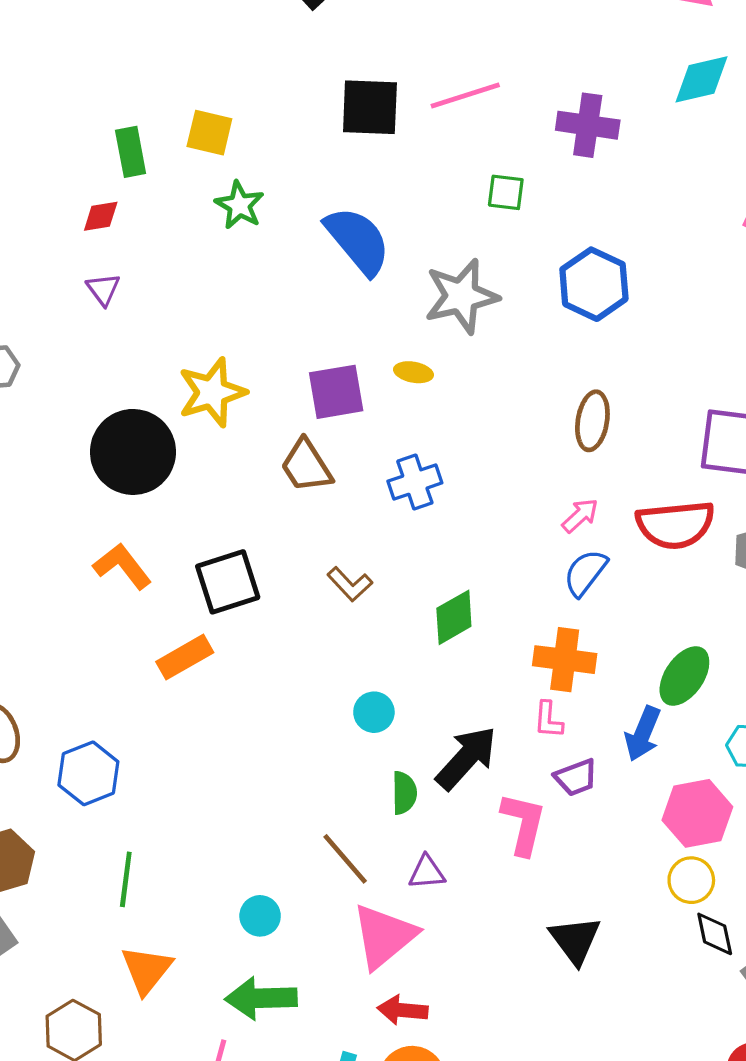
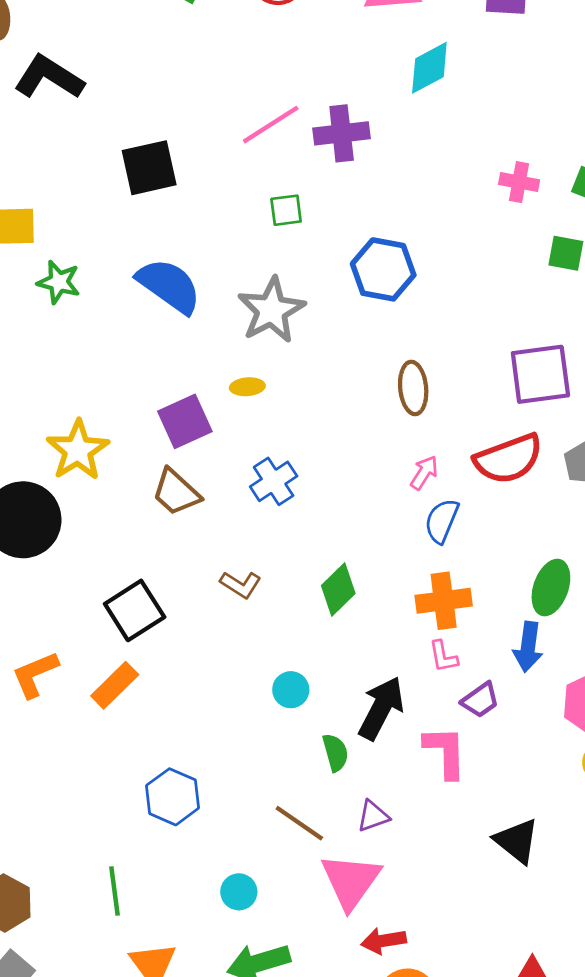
pink line: (465, 96) -> (271, 125), moved
orange L-shape: (122, 566) -> (35, 674), moved, turned -60
blue hexagon: (88, 773) -> (173, 797), moved

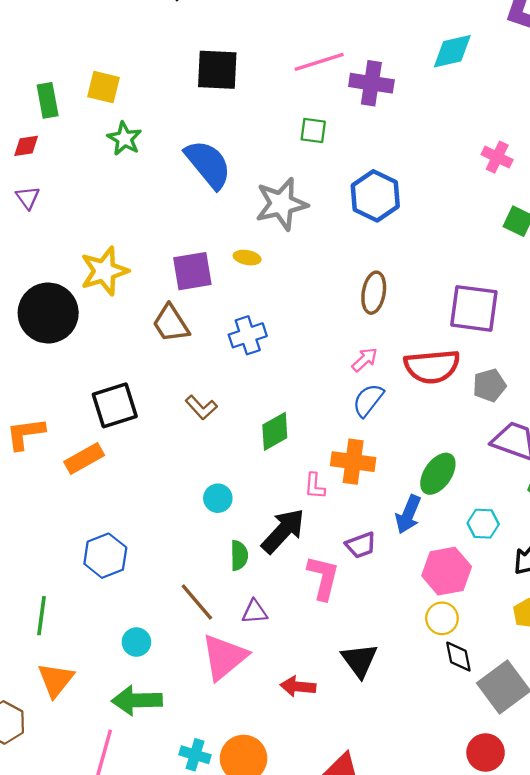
pink L-shape: (443, 656) -> (315, 486), moved
red arrow: (384, 941) -> (298, 687), moved

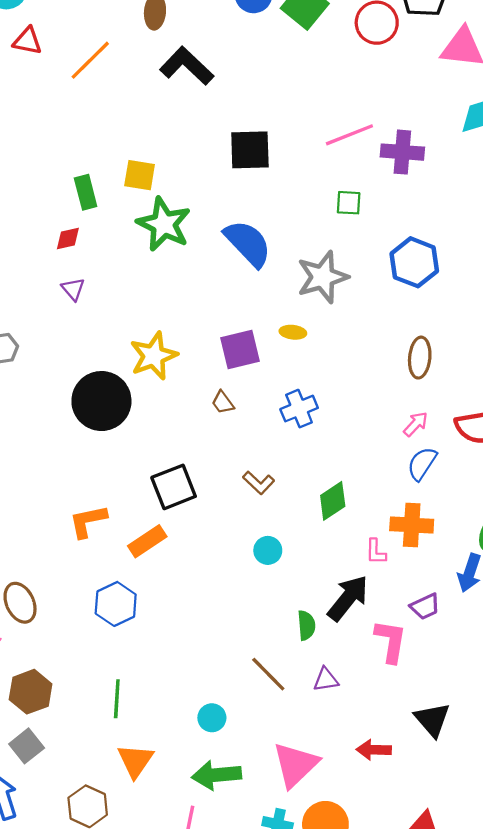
green star: (124, 139) -> (164, 224), size x1.6
brown trapezoid: (171, 323) -> (223, 402), size x0.6
cyan circle: (218, 498) -> (268, 550), moved
blue hexagon: (105, 556) -> (116, 604), moved
pink triangle: (224, 657) -> (295, 765), moved

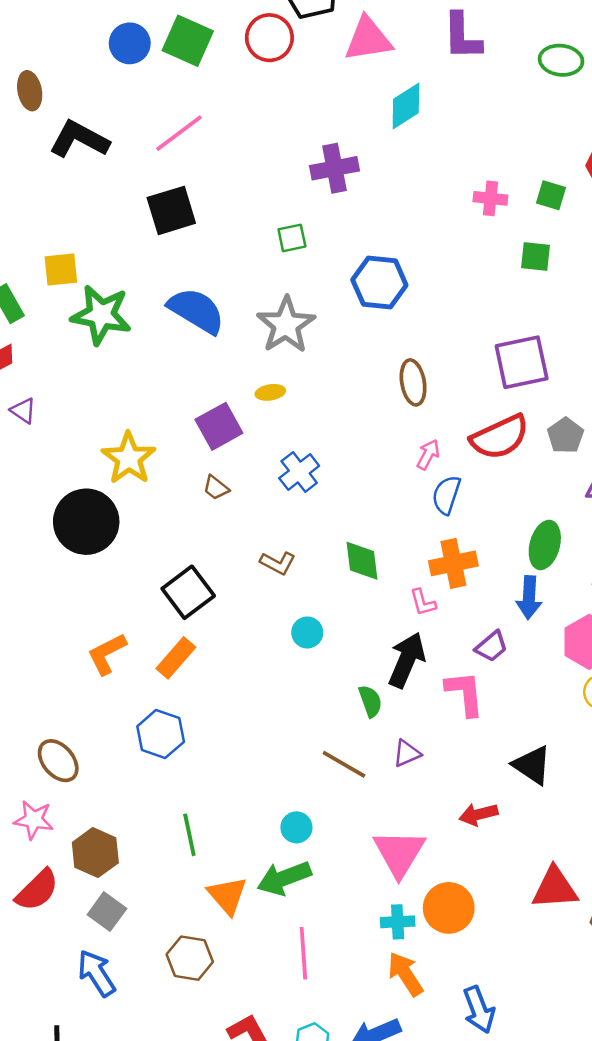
pink line: (349, 135) -> (179, 133), moved
green diamond: (333, 501) -> (362, 561), turned -48
green arrow: (216, 775) -> (284, 878), moved

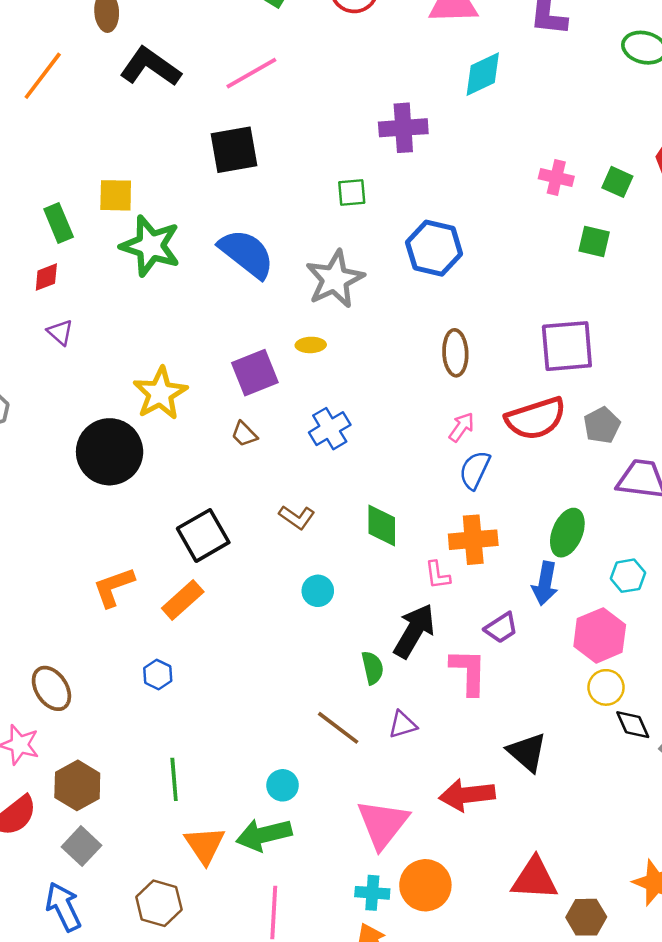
blue hexagon: (161, 734) -> (158, 675), size x0.6
red arrow: (478, 814) -> (467, 795), size x1.4

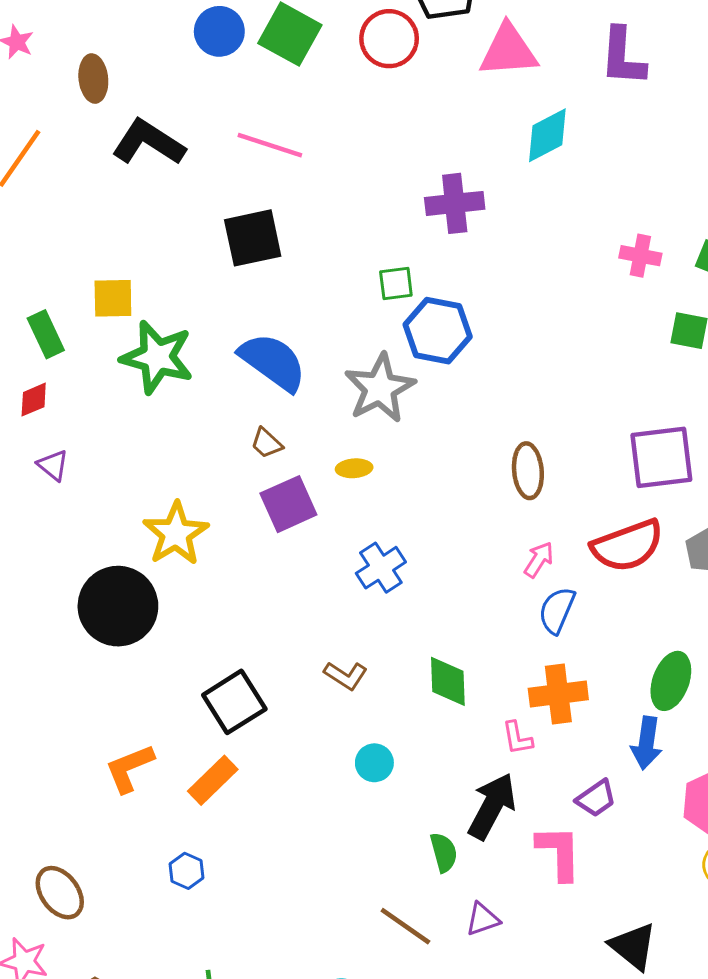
pink line: (251, 73) -> (270, 145), turned 50
blue hexagon: (434, 248) -> (438, 331), moved
brown trapezoid: (244, 434) -> (267, 443), moved

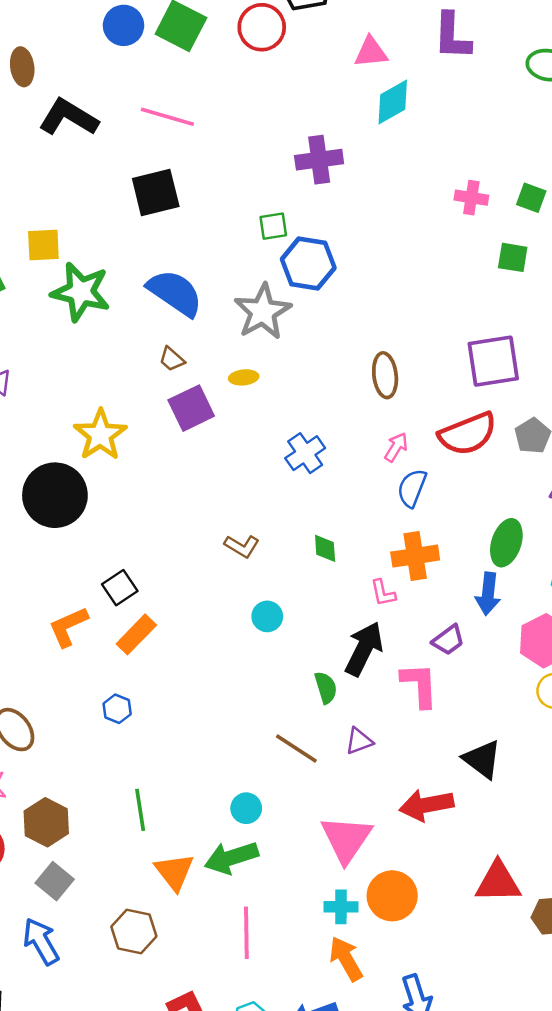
pink triangle: (508, 50) -> (371, 52), moved, size x0.7
blue cross: (381, 568) -> (305, 453), moved
green diamond: (448, 681) -> (325, 548), size x0.7
black square: (234, 702) -> (120, 588), moved, size x0.7

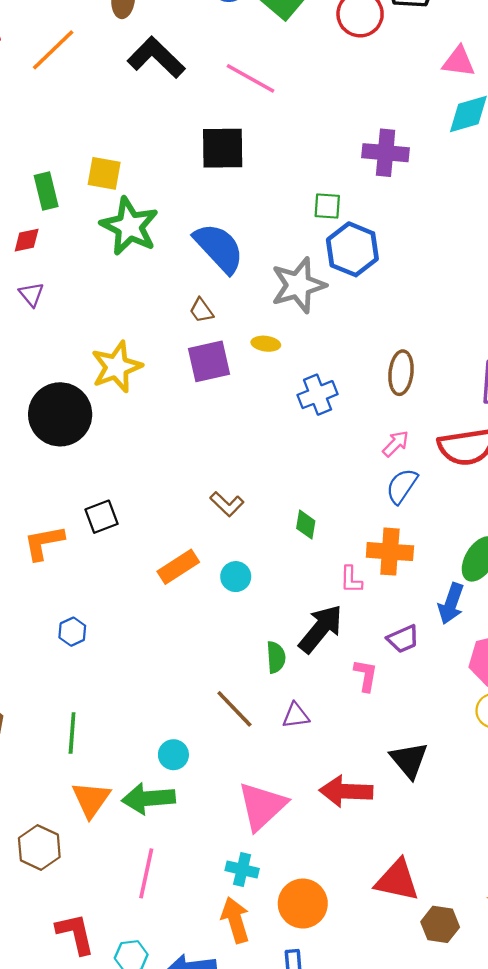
blue cross: (305, 453) -> (318, 395), moved
orange rectangle: (136, 634) -> (178, 567), moved
pink L-shape: (420, 685) -> (366, 675), size x0.7
orange circle: (392, 896) -> (303, 904), moved

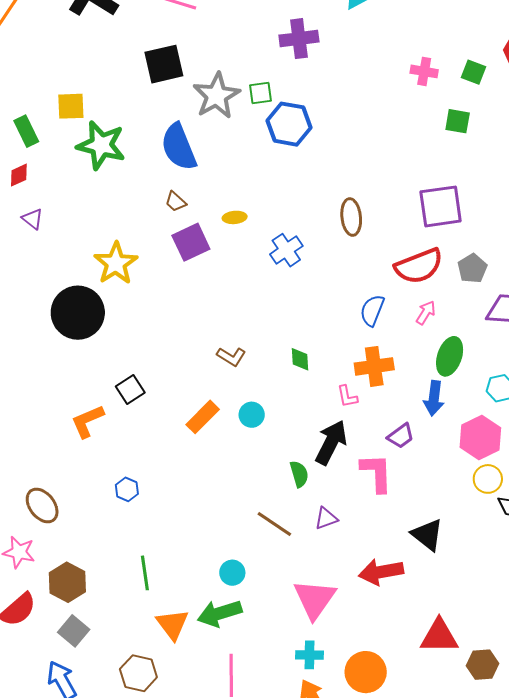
blue semicircle: (219, 248) -> (179, 147), turned -147
gray star: (298, 285) -> (217, 96), moved
pink arrow: (396, 444) -> (426, 313), moved
pink L-shape: (366, 675) -> (377, 473), size x1.5

